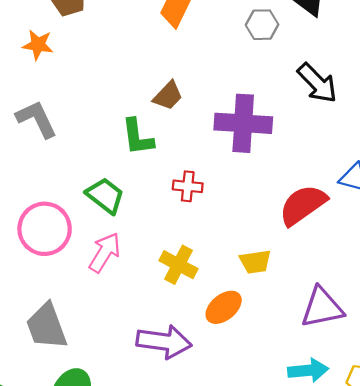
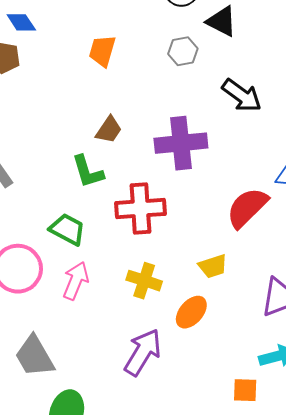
red cross: (188, 186) -> (140, 208), size x1.8
purple arrow: (164, 342) -> (143, 352), turned -57

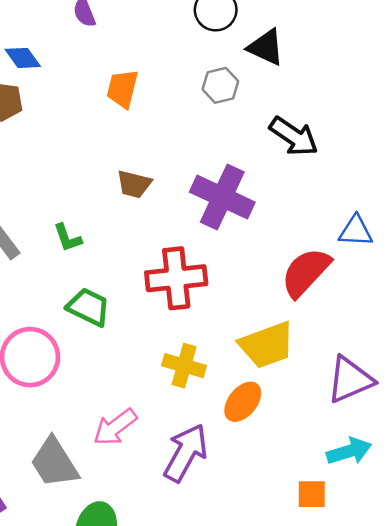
brown trapezoid: (109, 130) -> (134, 184), turned 72
purple cross: (181, 143) -> (222, 197), turned 33
green L-shape: (88, 172) -> (68, 238), moved, size x0.7
yellow trapezoid: (213, 266) -> (267, 345), size x1.6
pink arrow: (76, 281) -> (115, 427), moved, turned -147

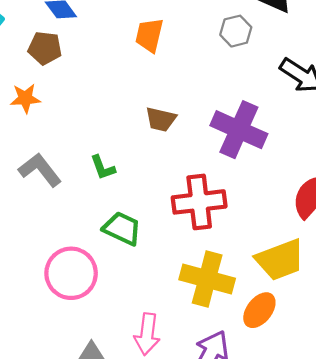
yellow cross: (184, 366) -> (207, 279), size x1.4
pink arrow: (115, 427) -> (147, 334), turned -45

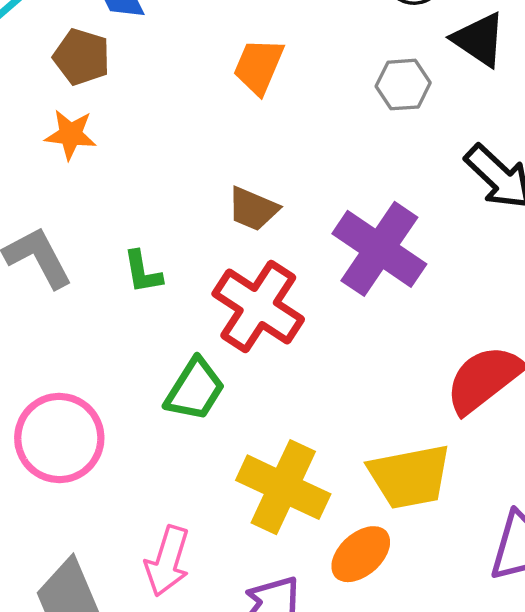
orange star: (25, 98) -> (71, 135), moved
red cross: (199, 202) -> (258, 306), moved, turned 30
green trapezoid: (122, 228) -> (195, 389), moved, turned 87

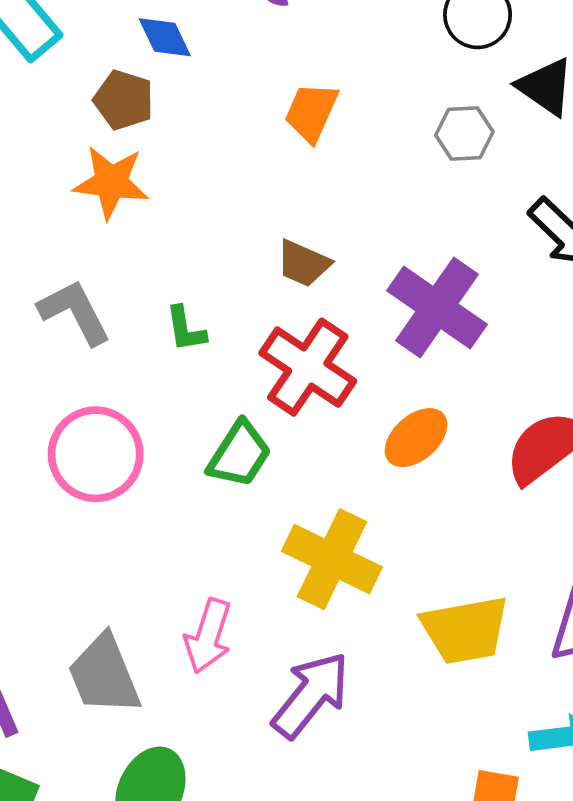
orange star: (71, 135) -> (111, 182), size x1.4
pink circle: (59, 438) -> (96, 454), moved
yellow trapezoid: (410, 477) -> (465, 630), moved
orange ellipse: (361, 554) -> (416, 438), moved

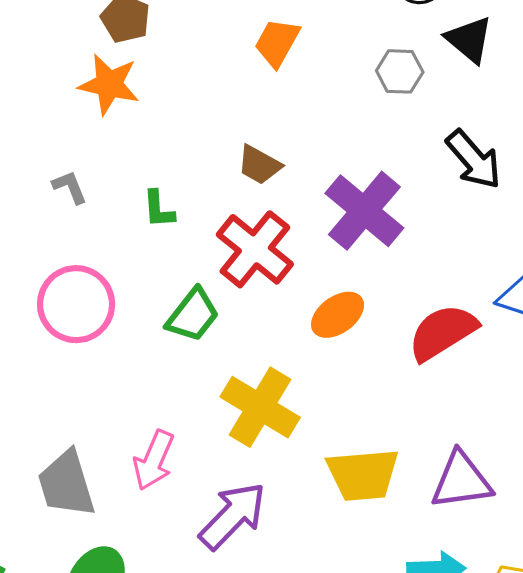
gray L-shape: (75, 312) -> (70, 187), size x0.6

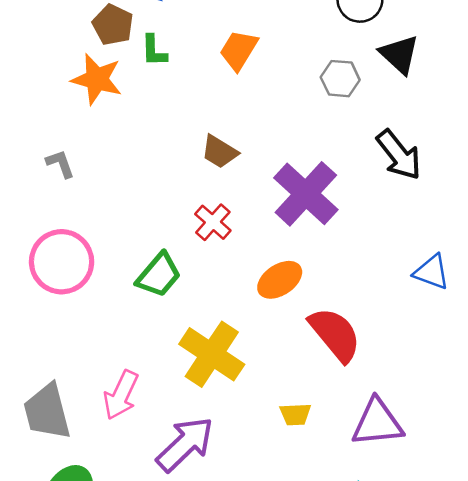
green L-shape: (159, 209) -> (154, 51), moved
red cross: (255, 249) -> (213, 222), size x0.6
red semicircle: (443, 332) -> (335, 334), moved, turned 80
yellow trapezoid: (363, 475) -> (295, 414), size x0.5

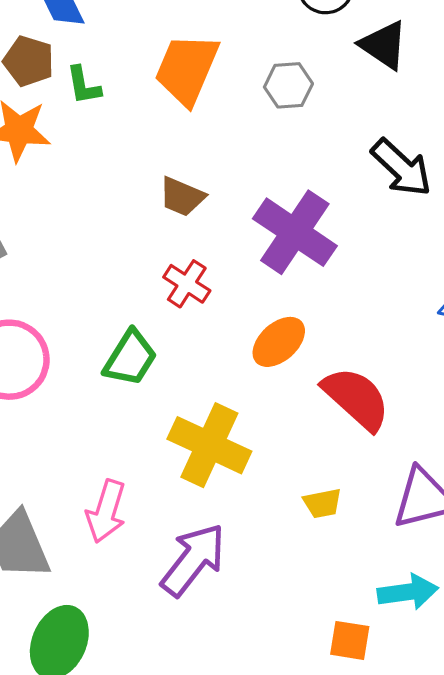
orange trapezoid: (239, 50) -> (187, 69), size x1.4
gray hexagon: (340, 79) -> (288, 85), moved

